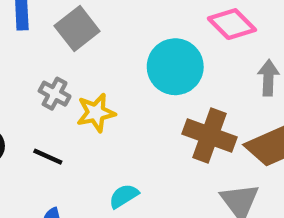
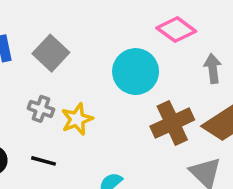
brown cross: (209, 136) -> (172, 123), turned -36

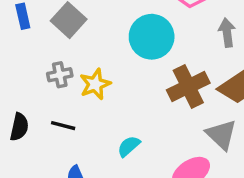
gray cross: (41, 109) -> (60, 75), turned -30

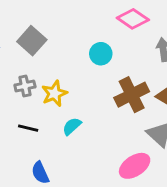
cyan circle: (152, 37) -> (101, 54), size x0.6
cyan semicircle: (129, 146) -> (72, 126), moved

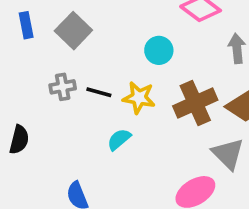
yellow star: (54, 93) -> (139, 98), moved, turned 30
black line: (28, 128) -> (99, 92), moved

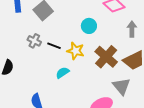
gray cross: (63, 87) -> (34, 41), turned 32
brown cross: (195, 103) -> (106, 57), turned -30

